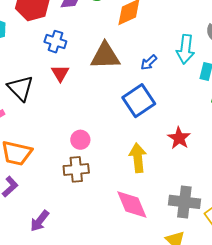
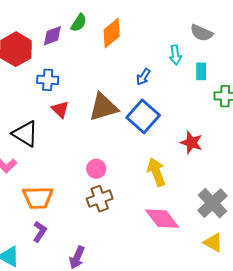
cyan arrow: (185, 49) -> (175, 55), size x0.7
brown triangle: (105, 56) -> (103, 107), moved
gray cross: (184, 202) -> (212, 203), turned -36

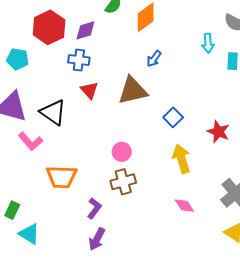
purple diamond: (52, 36) -> (85, 30), moved
blue arrow: (143, 77) -> (154, 59), moved
blue square: (143, 116) -> (173, 117), moved, size x0.6
pink diamond: (162, 219) -> (184, 206), size x0.6
purple L-shape: (40, 232) -> (94, 208), moved

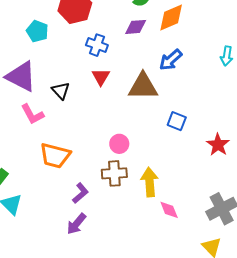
purple diamond: (85, 30) -> (136, 27), moved
blue arrow: (154, 59) -> (171, 60), size x1.4
black triangle: (53, 112) -> (61, 91), size x0.7
blue square: (173, 117) -> (177, 121), turned -36
yellow arrow: (182, 159) -> (150, 182), moved

